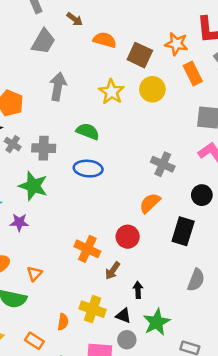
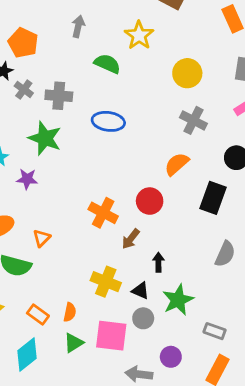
gray arrow: (58, 87) -> (78, 26), size x0.7
yellow circle: (152, 89) -> (187, 73), moved
green semicircle: (88, 131) -> (107, 64), moved
orange semicircle: (63, 322) -> (70, 312), moved

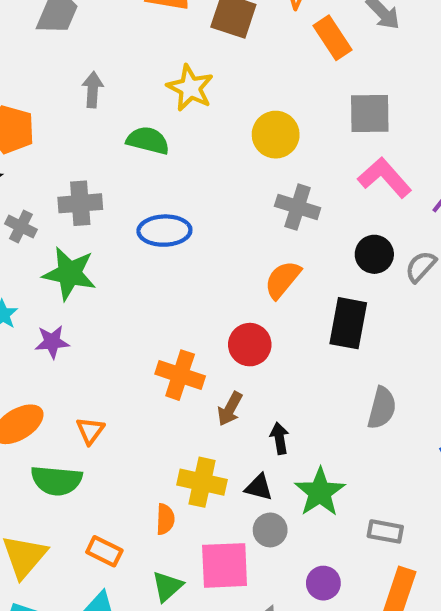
gray cross: (24, 90) -> (21, 227), moved
orange semicircle: (70, 312) -> (165, 519), moved

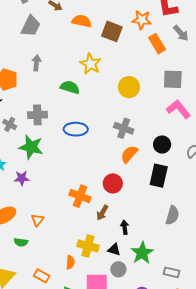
gray arrow: (93, 90) -> (36, 63), moved
gray cross: (298, 207) -> (124, 128), moved
black circle: (374, 254) -> (162, 145), moved
green semicircle: (56, 480) -> (21, 242), size x0.6

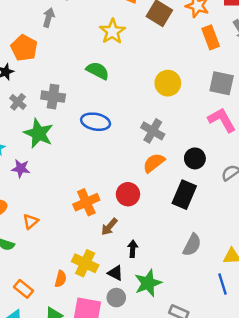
gray arrow: (36, 63) -> (49, 18), moved
yellow star: (90, 64) -> (112, 31), moved
orange cross: (80, 196) -> (86, 202), turned 35

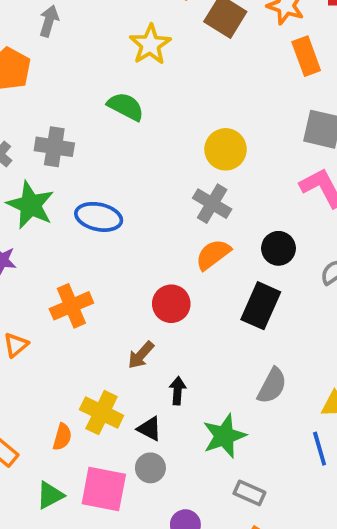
yellow circle: (168, 83) -> (226, 149), moved
blue ellipse: (96, 122) -> (99, 217), moved
orange cross: (86, 202) -> (71, 306), moved
green star: (148, 283) -> (224, 436), moved

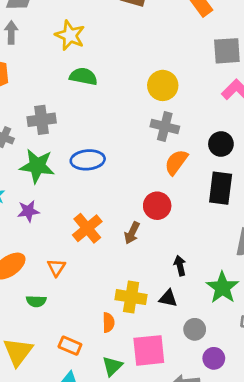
yellow star: (150, 45) -> (70, 35), moved
brown arrow: (141, 355) -> (132, 233), moved
gray circle: (150, 468) -> (195, 329), moved

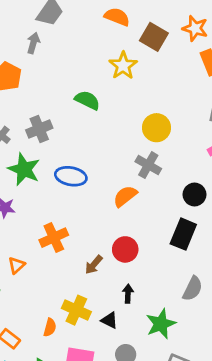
yellow star: (70, 35) -> (123, 66), moved
gray cross: (42, 120) -> (39, 129), turned -30
orange semicircle: (176, 162) -> (125, 196), moved
red circle: (157, 206) -> (125, 249), moved
brown arrow: (132, 233) -> (94, 265), moved

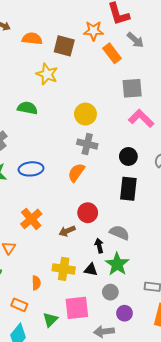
brown arrow: (94, 265) -> (67, 231), turned 42
gray semicircle: (193, 289) -> (119, 233), moved, turned -78
green star: (161, 324) -> (117, 264), moved
orange semicircle: (50, 327) -> (36, 283), moved

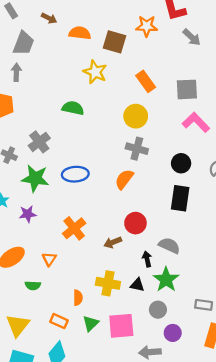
orange rectangle: (112, 53) -> (146, 81), moved
green triangle: (50, 320) -> (91, 323), moved

